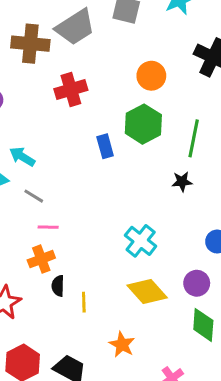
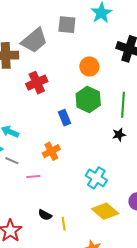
gray line: (34, 196) -> (12, 161), moved
orange cross: (41, 259) -> (51, 151), moved
black semicircle: (58, 286) -> (45, 215), turned -56

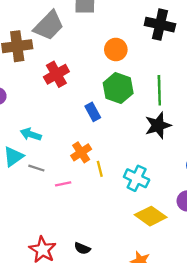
black star: (119, 135) -> (158, 125), size x1.6
black semicircle: (45, 215) -> (82, 248), moved
yellow line: (64, 224) -> (100, 169), moved

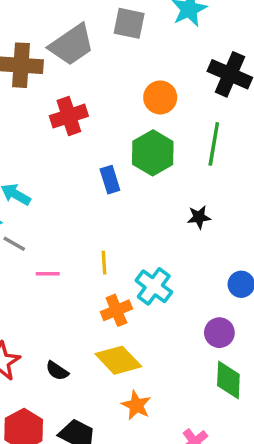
green line: (159, 90) -> (214, 144), moved
black star: (158, 125) -> (199, 217), size x0.6
orange cross: (81, 152) -> (116, 310), moved
yellow diamond: (151, 216) -> (118, 360), moved

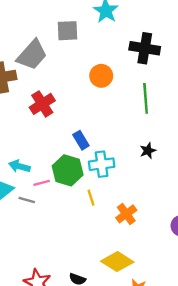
green hexagon: (153, 153) -> (68, 170), moved
pink line: (48, 274) -> (42, 183), moved
cyan cross: (154, 286) -> (102, 164), moved, turned -30
orange cross: (116, 310) -> (126, 214), moved

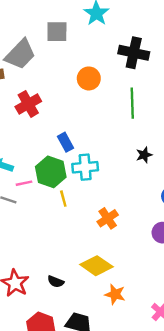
black star: (148, 151) -> (144, 155), moved
yellow line: (91, 198) -> (63, 199), moved

